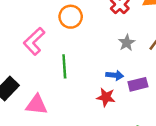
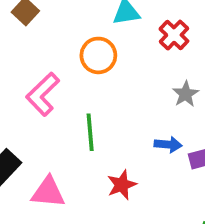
red star: (106, 97) -> (122, 185), moved, turned -30

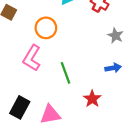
orange circle: (98, 55) -> (46, 28), moved

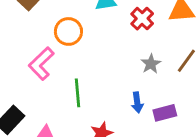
blue arrow: (113, 68) -> (137, 102), turned 77

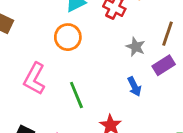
orange circle: (68, 31) -> (68, 37), moved
purple rectangle: (165, 113) -> (164, 65), moved

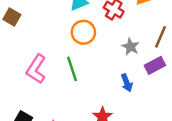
orange circle: (68, 37) -> (83, 32), moved
green line: (76, 95) -> (72, 69), moved

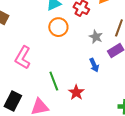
green line: (72, 69) -> (54, 81), moved

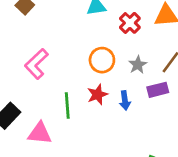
orange circle: (58, 27) -> (102, 60), moved
red star: (76, 92) -> (98, 94), moved

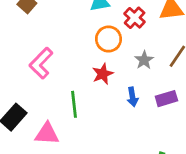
orange circle: (102, 60) -> (109, 39), moved
purple rectangle: (158, 90) -> (166, 99), moved
red star: (98, 94) -> (103, 74), moved

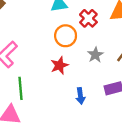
blue arrow: (132, 97) -> (80, 96), moved
green line: (74, 104) -> (20, 88), moved

